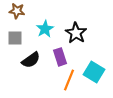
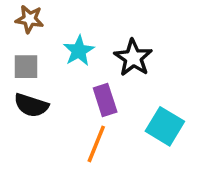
black semicircle: (31, 60) -> (31, 105), moved, turned 54
orange line: (69, 80) -> (96, 144), moved

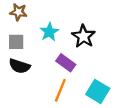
purple rectangle: (105, 100) -> (66, 63), turned -36
cyan square: (165, 126) -> (98, 91), moved

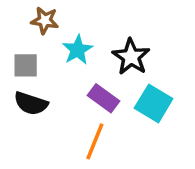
brown star: (18, 12) -> (45, 20), moved
cyan square: (98, 91) -> (154, 103), moved

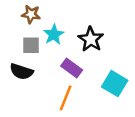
gray square: (26, 65) -> (31, 45), moved
cyan square: (154, 103) -> (115, 84), moved

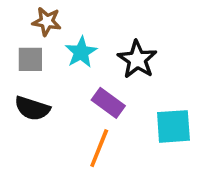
gray square: (31, 45) -> (30, 59), moved
cyan square: (115, 84) -> (173, 126), turned -35

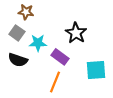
cyan star: (81, 52) -> (38, 43), moved, turned 30
gray square: (30, 59) -> (17, 33), turned 35

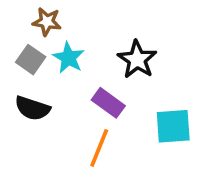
cyan star: (38, 43) -> (69, 58), moved, turned 30

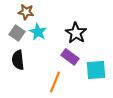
purple rectangle: (108, 103) -> (70, 57), moved
black semicircle: (32, 108) -> (18, 60), turned 66

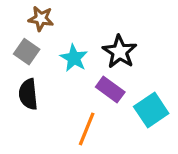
cyan star: (38, 32) -> (74, 58), moved
cyan square: (96, 70) -> (151, 110), turned -30

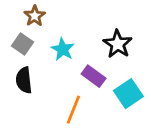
brown star: (41, 19) -> (35, 16), turned 30
black star: (120, 52) -> (118, 44), moved

